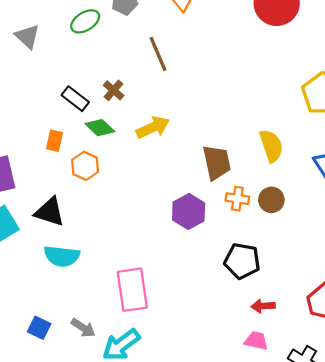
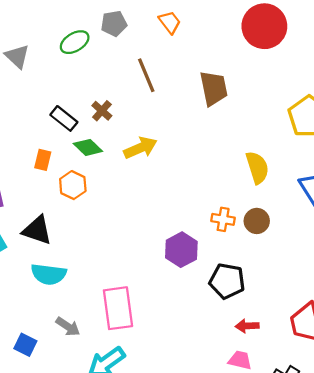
brown trapezoid: (217, 162) -> (214, 88), moved
purple hexagon: (189, 211) -> (181, 250), moved
gray arrow: (83, 328) -> (68, 327), moved

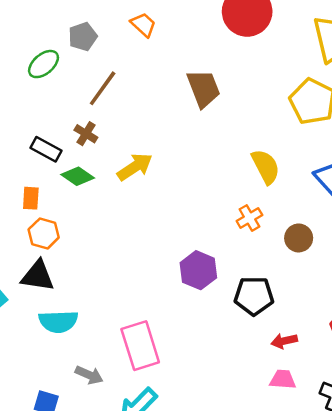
brown line: (146, 75) -> (103, 88), moved, turned 68
orange hexagon: (73, 185) -> (44, 233), moved
orange cross: (223, 219) -> (249, 218), moved, turned -30
brown circle: (257, 221) -> (299, 238), moved

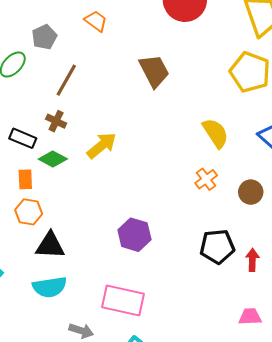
orange rectangle: (31, 198) -> (25, 179), moved
purple hexagon: (198, 270) -> (134, 235), moved
black triangle: (38, 276) -> (50, 245), moved
red arrow: (284, 341) -> (252, 260), moved, turned 110
pink rectangle: (140, 346) -> (123, 300), turned -54

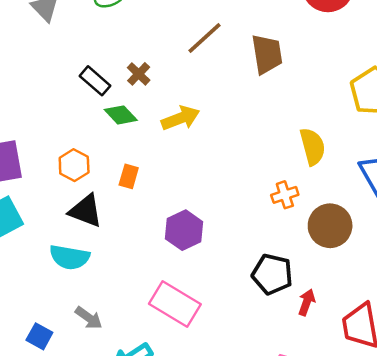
brown line: (66, 80) -> (204, 38), moved
orange rectangle: (25, 179) -> (129, 176), moved
brown circle: (251, 192) -> (330, 226), size x1.5
pink rectangle: (123, 300) -> (175, 304), moved

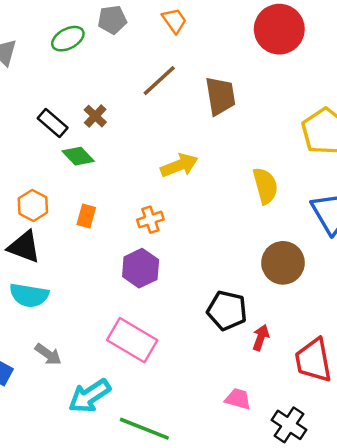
yellow arrow: (180, 118) -> (179, 165), moved
orange cross: (285, 195) -> (150, 220), moved
black triangle: (86, 211) -> (24, 247), moved

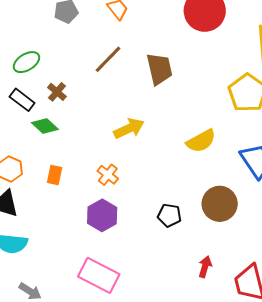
green ellipse: (68, 39) -> (26, 62), moved
yellow semicircle: (265, 186) -> (201, 141), turned 80
orange cross: (150, 220) -> (108, 175), turned -30
black pentagon: (227, 311) -> (169, 215), moved, size x0.7

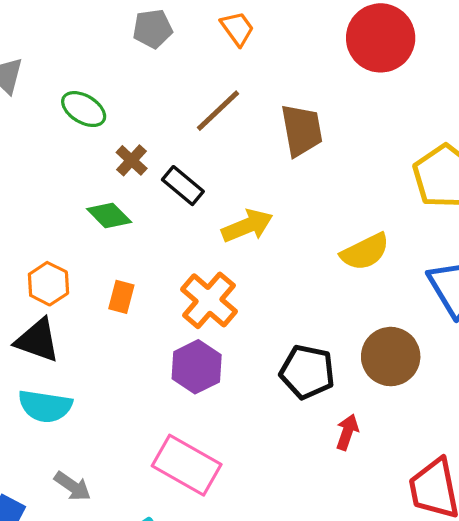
green ellipse: (26, 62) -> (84, 109), turned 60
black rectangle: (22, 100) -> (183, 186), moved
orange cross: (108, 175) -> (209, 300), size x1.6
black pentagon: (169, 215) -> (307, 372), size x1.4
red arrow: (205, 267) -> (347, 432), moved

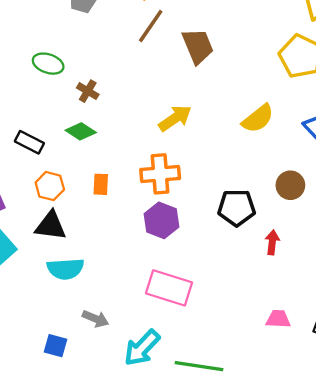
brown line: (218, 111) -> (151, 26), moved
black rectangle: (183, 186) -> (29, 142), moved
orange cross: (209, 300) -> (160, 174), turned -33
brown circle: (391, 357) -> (290, 185), size x0.7

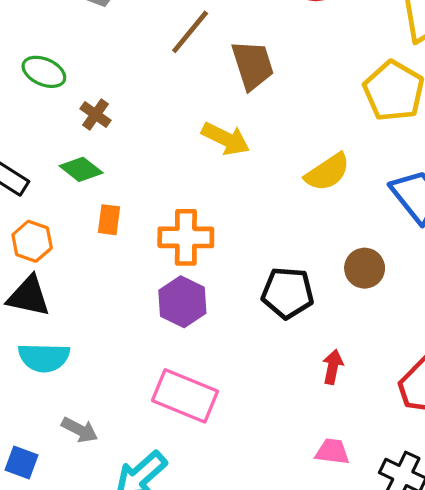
yellow arrow: (175, 118) -> (226, 139), moved, turned 56
orange rectangle: (101, 184) -> (109, 220), moved
red arrow: (272, 242) -> (333, 367), moved

